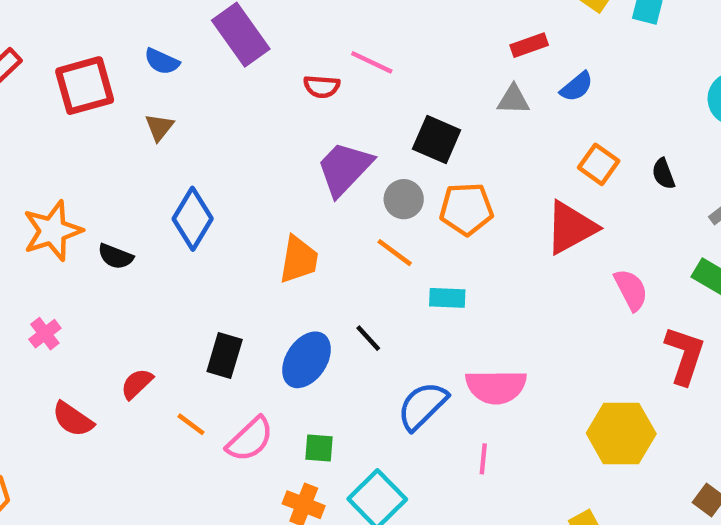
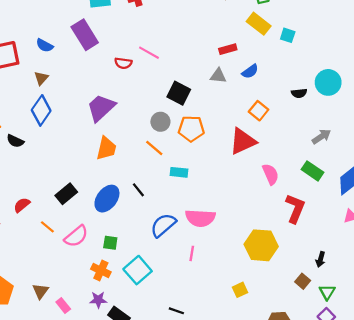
purple trapezoid: (344, 168) -> (101, 108), moved
black semicircle: (663, 174) -> (299, 93), moved, turned -80
blue diamond: (193, 219) -> (41, 110), moved
black rectangle: (225, 355) -> (66, 194), turned 30

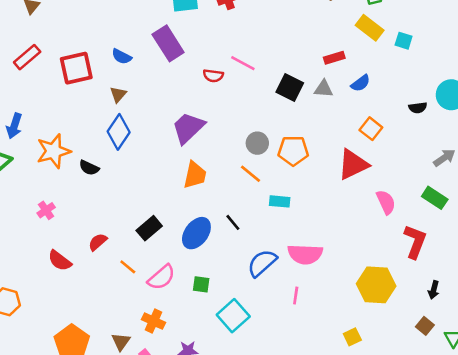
black square: (179, 93) -> (290, 88), moved
black arrow: (320, 259) -> (434, 290), moved
orange cross: (101, 271) -> (153, 321), moved

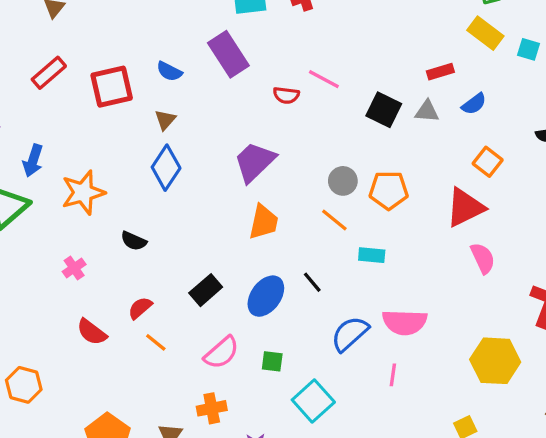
black semicircle: (89, 168) -> (134, 241), moved
pink semicircle: (386, 202) -> (483, 258), moved
orange line: (128, 267) -> (156, 342), moved
orange cross: (153, 321) -> (212, 408), turned -35

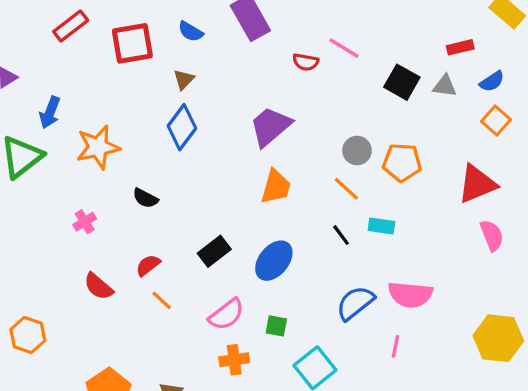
orange square: (488, 162) -> (496, 120), moved
black line: (312, 282) -> (341, 235), moved
orange cross: (212, 408) -> (234, 360), moved

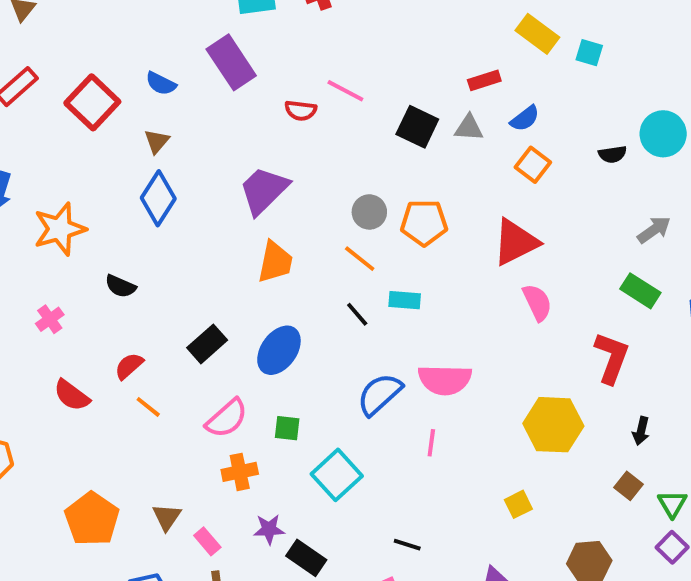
red square: (132, 43) -> (92, 102), turned -33

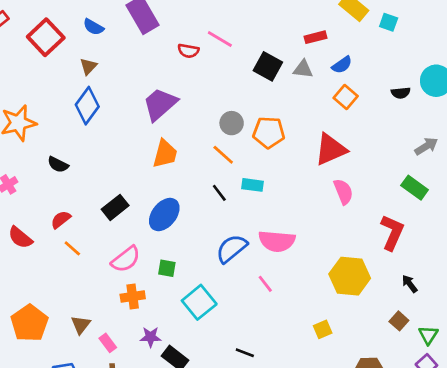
black arrow: (641, 431) -> (410, 284), turned 126
pink line: (431, 443) -> (265, 284), turned -48

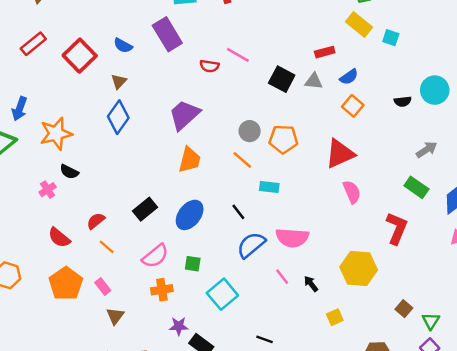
black semicircle: (58, 164) -> (69, 172), moved
black line: (219, 193) -> (238, 212), moved
black arrow: (410, 284) -> (311, 284), moved
orange pentagon: (29, 323) -> (66, 284), moved
pink rectangle: (108, 343) -> (103, 286), moved

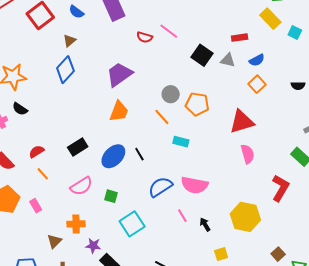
black line: (238, 212) -> (139, 154), moved
orange cross: (162, 290) -> (76, 224), moved
brown triangle: (115, 316) -> (54, 241), moved

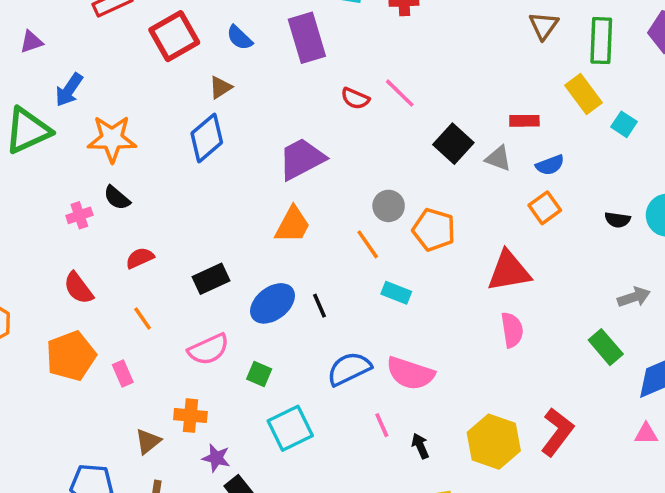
red semicircle: (37, 152) -> (140, 258), moved
red L-shape: (280, 188) -> (557, 432), moved

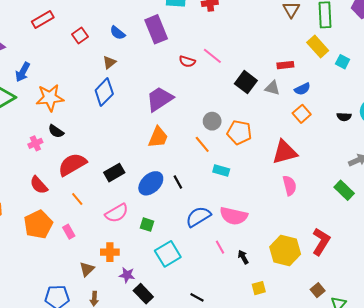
red square: (174, 36) -> (80, 35), size x0.6
red semicircle: (140, 258) -> (72, 165), size x1.8

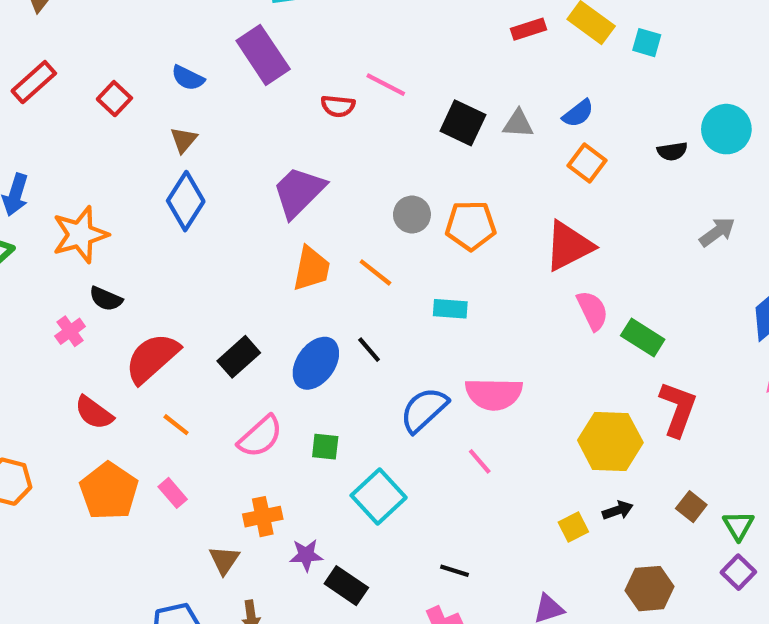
red rectangle: (285, 65) -> (528, 29), moved
orange line: (202, 144) -> (375, 272), moved
green rectangle: (344, 190) -> (643, 337), moved
black arrow: (243, 257) -> (618, 510), moved, turned 112

